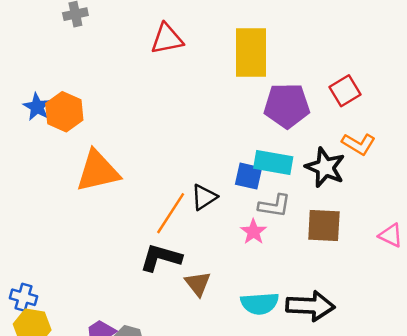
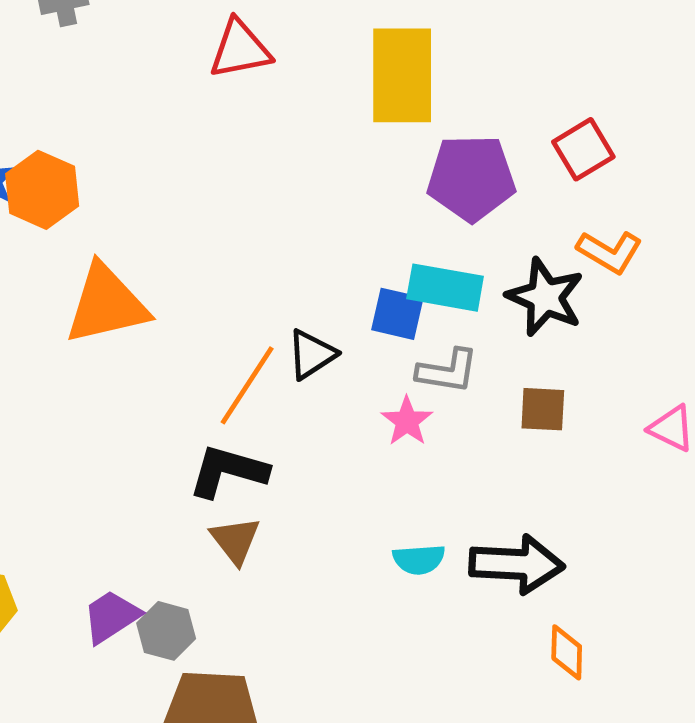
brown square: (324, 226) -> (543, 409), size x0.7
brown triangle: (198, 284) -> (235, 540), moved
cyan semicircle: (260, 303) -> (419, 559), size x0.7

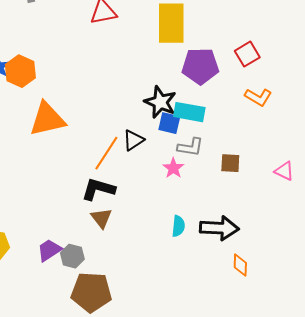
black star: (545, 297) -> (160, 102), moved
cyan semicircle: (419, 559) -> (178, 226), turned -80

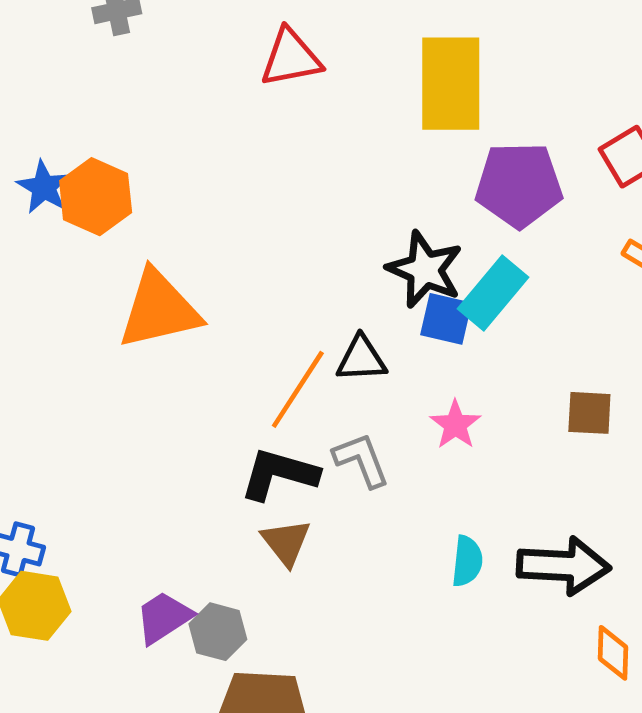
cyan rectangle: (189, 112) -> (493, 293), turned -60
black triangle: (133, 140) -> (361, 359), turned 30
gray L-shape: (190, 147) -> (361, 460), moved, turned -120

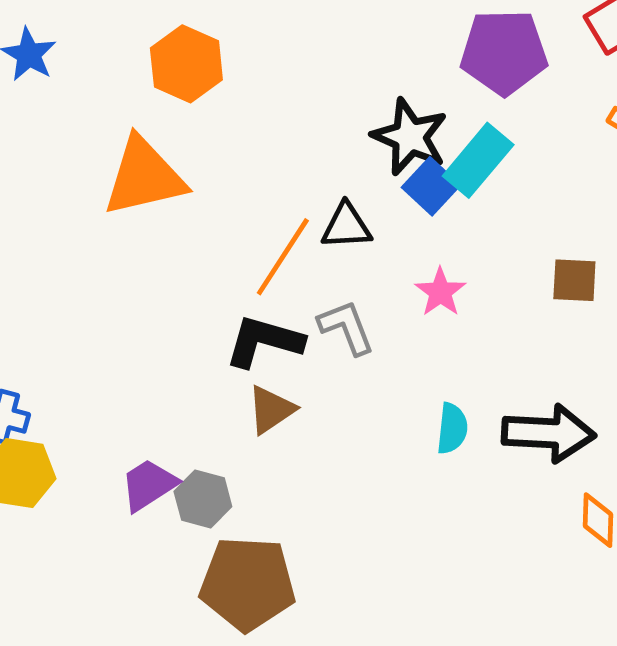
orange hexagon: (96, 197) -> (186, 64), moved
blue square: (446, 319) -> (431, 186), turned 30
brown triangle: (286, 542) -> (271, 410), turned 34

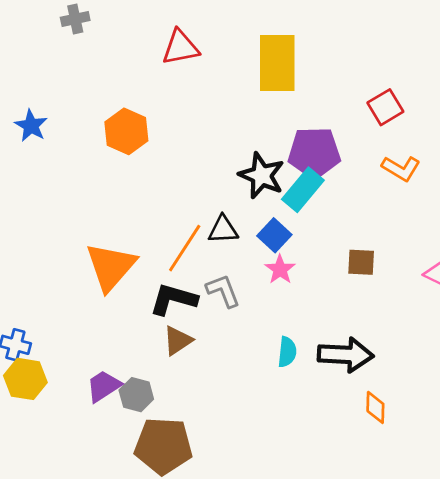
purple pentagon: (504, 52) -> (314, 153), moved
orange triangle: (144, 177) -> (111, 267), moved, turned -36
blue square: (431, 186) -> (274, 235), moved

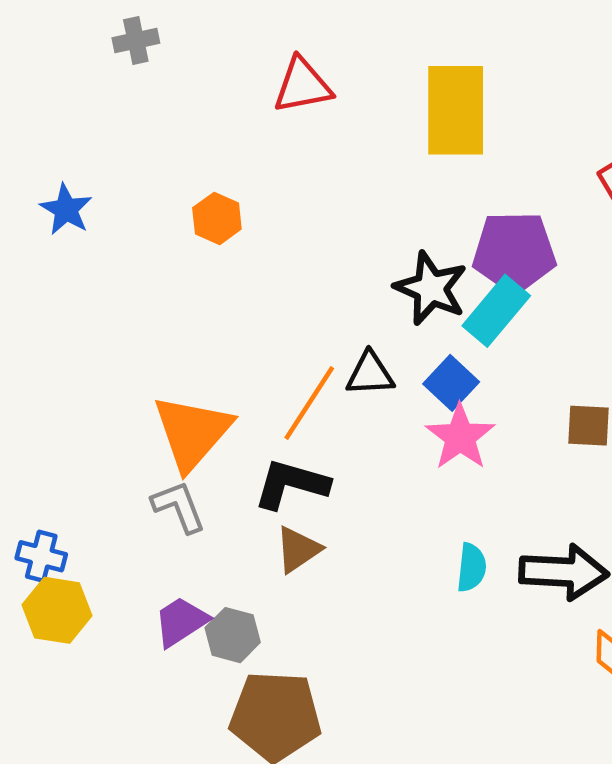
orange hexagon: (126, 131) -> (217, 218), size x0.7
pink star: (280, 269) -> (460, 437), size x1.4
gray L-shape: (223, 291) -> (179, 507), moved

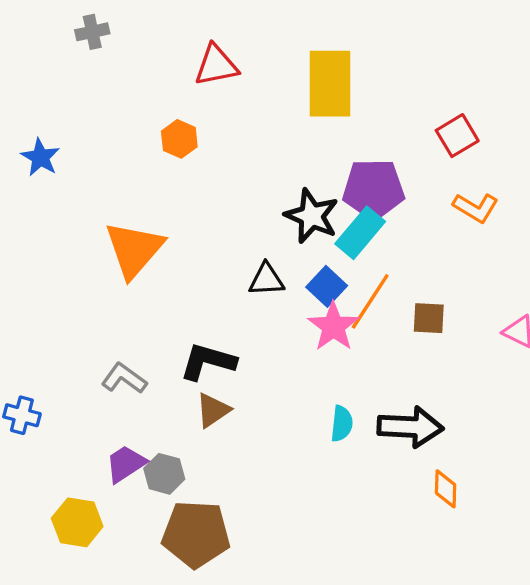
orange hexagon: (217, 218) -> (179, 139), moved
orange line: (309, 403) -> (370, 301), moved
orange triangle: (192, 432) -> (134, 249), moved
gray L-shape: (179, 507) -> (124, 378), turned -33
yellow hexagon: (57, 610) -> (77, 522), moved

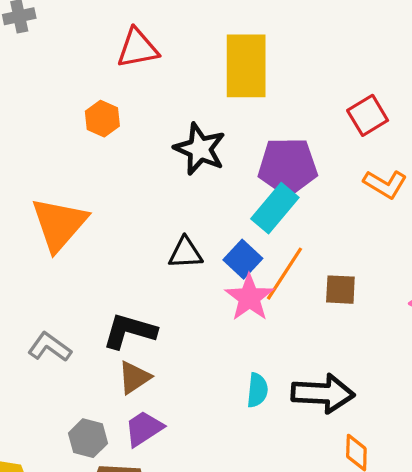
black star: (312, 216) -> (200, 149), moved
purple trapezoid: (126, 464) -> (144, 429), moved

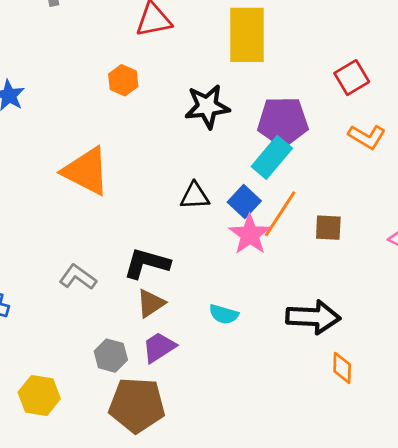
black star: (200, 149) -> (207, 106), turned -30
orange triangle: (59, 224) -> (86, 171), turned -44
cyan semicircle: (257, 390) -> (224, 314), moved, turned 100

